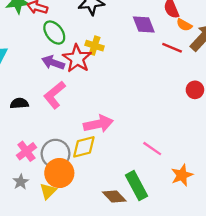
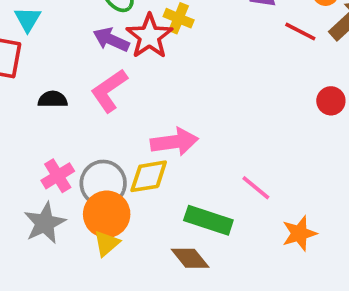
gray star: (21, 182) -> (45, 223), size x1.6
green rectangle: (136, 186) -> (208, 220), moved, turned -48
yellow triangle: (48, 191) -> (106, 243), moved

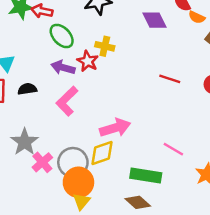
red line: (300, 32) -> (170, 79), moved
red star: (149, 36) -> (88, 61), size x0.7
black semicircle: (53, 99) -> (27, 89), moved
gray star: (45, 223) -> (25, 142), moved

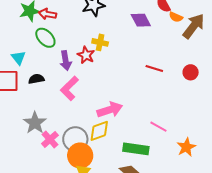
green ellipse: (62, 36) -> (45, 38), moved
purple arrow: (63, 68) -> (66, 61), turned -114

